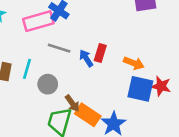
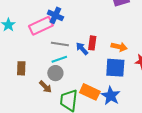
cyan line: (27, 69) -> (59, 59), moved, turned 63
blue square: (140, 89) -> (115, 68), moved
brown arrow: (72, 103) -> (45, 87), moved

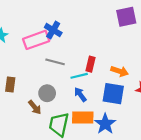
blue arrow: (82, 49) -> (80, 95), moved
cyan line: (59, 59) -> (79, 76), moved
orange rectangle: (90, 92) -> (83, 118), turned -30

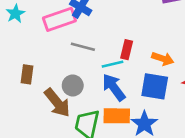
blue arrow: (80, 95) -> (114, 87), size x1.5
brown arrow: (35, 107) -> (57, 103), size x1.6

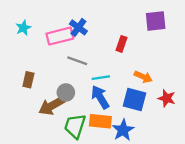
red rectangle: (127, 50) -> (121, 44), moved
brown arrow: (57, 103) -> (52, 106), turned 95

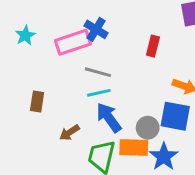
cyan line: (101, 78) -> (99, 93), moved
gray circle: (66, 92) -> (148, 128), moved
blue arrow: (100, 97) -> (109, 118), moved
brown arrow: (52, 106) -> (69, 133), size x0.6

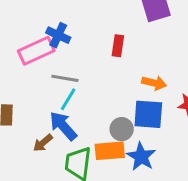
cyan line: (99, 93) -> (68, 99), turned -40
blue arrow: (109, 118) -> (63, 126), moved

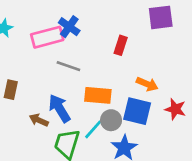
cyan line: (68, 99) -> (93, 129), moved
brown arrow: (43, 143) -> (39, 120), turned 54
orange rectangle: (110, 151) -> (98, 95), moved

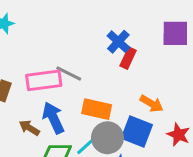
blue cross: (69, 27) -> (118, 42), moved
pink rectangle: (47, 37) -> (44, 80), moved
gray circle: (111, 120) -> (107, 138), size x1.4

